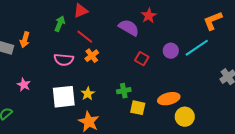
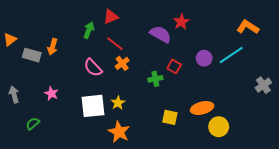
orange L-shape: (213, 21) -> (248, 27), turned 55
pink semicircle: (64, 60) -> (93, 68), turned 42
green cross: (124, 91) -> (155, 79), moved

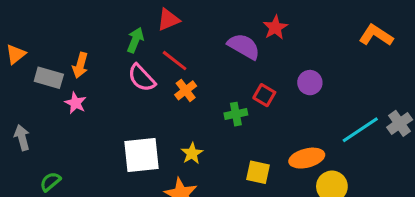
cyan line: (231, 55) -> (360, 130), moved
pink semicircle: (93, 68) -> (142, 78), moved
pink star: (51, 93) -> (76, 103), moved
yellow star: (118, 103) -> (192, 153), moved

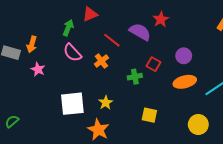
red line: (175, 61) -> (112, 40), moved
pink star: (76, 103) -> (38, 69), moved
orange ellipse: (307, 158) -> (185, 82), moved

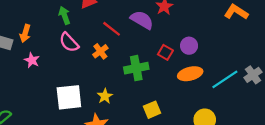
green arrow: (68, 28) -> (64, 15), turned -42
red square: (154, 64) -> (165, 52), moved
green cross: (135, 77) -> (136, 68), size x1.5
yellow square: (149, 115) -> (152, 110), turned -35

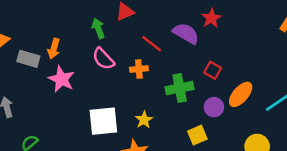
purple circle: (189, 46) -> (214, 107), moved
orange cross: (100, 51) -> (139, 69), turned 32
pink star: (32, 60) -> (61, 79), size x1.5
orange ellipse: (190, 74) -> (241, 94), turned -35

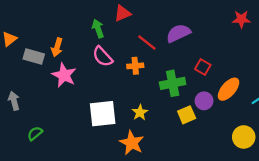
red star: (211, 18) -> (241, 19), moved, turned 30
purple semicircle: (186, 33) -> (178, 33), turned -55
yellow square: (197, 135) -> (187, 115), moved

